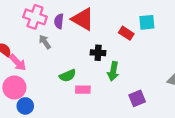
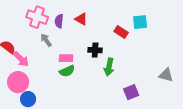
red triangle: (83, 19) -> (81, 19), size x0.6
pink rectangle: (83, 90) -> (66, 58), moved

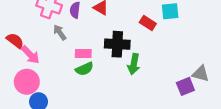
black cross: (95, 50) -> (117, 44), size x1.5
purple square: (131, 92) -> (185, 86), moved

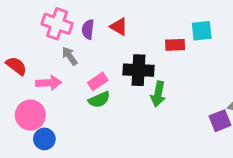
red rectangle: (148, 23) -> (175, 45), turned -35
pink rectangle: (83, 54) -> (98, 81), turned -35
pink arrow: (30, 55) -> (49, 83), moved, turned -48

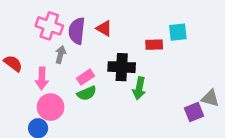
purple semicircle: (88, 29) -> (77, 31), size x1.5
gray arrow: (70, 56) -> (61, 55), turned 49
pink arrow: (49, 83) -> (42, 78), turned 95
pink circle: (30, 115) -> (51, 107), moved

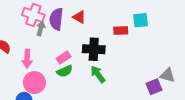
gray arrow: (61, 55) -> (41, 28), moved
green arrow: (139, 88) -> (98, 74), moved, turned 132

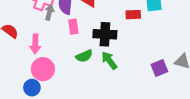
pink rectangle: (64, 58) -> (73, 27), moved, turned -64
green semicircle: (65, 71) -> (84, 56), moved
purple square: (154, 87) -> (159, 68), moved

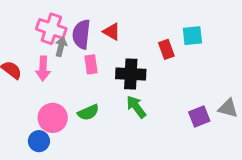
red rectangle: (133, 15) -> (166, 49), turned 72
pink arrow: (35, 44) -> (43, 69), moved
green semicircle: (84, 56) -> (88, 112), moved

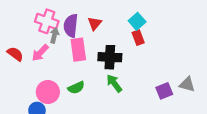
red triangle: (112, 32) -> (95, 23), turned 40
cyan square: (192, 36) -> (137, 21), moved, turned -35
pink rectangle: (91, 64) -> (78, 50), size x1.5
pink arrow: (43, 69) -> (40, 53), turned 42

